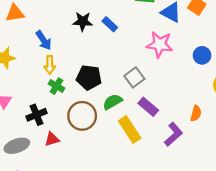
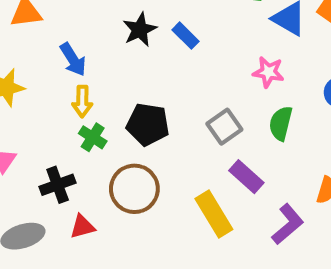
black star: (83, 21) -> (140, 30), turned -30
pink star: (160, 44) -> (268, 72), size x0.7
green semicircle: (113, 102) -> (281, 123), moved, turned -48

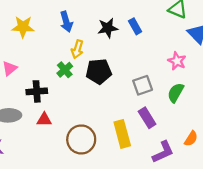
black star: (140, 30) -> (108, 28), moved
yellow arrow: (82, 101) -> (77, 49), moved
black pentagon: (148, 124) -> (99, 71), turned -30
brown circle: (134, 189) -> (81, 139), moved

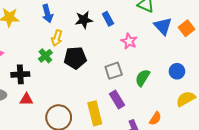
pink star: (177, 61) -> (129, 41), moved

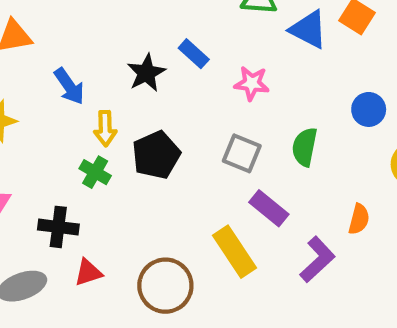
gray square: (114, 71) -> (242, 153), turned -30
black cross: (20, 74) -> (58, 227), turned 30

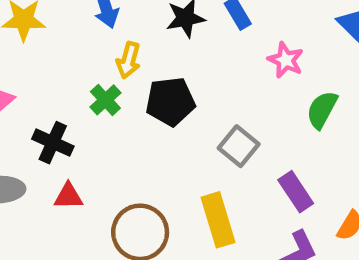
green semicircle: (305, 147) -> (322, 110), moved
gray square: (242, 153) -> (239, 146), moved
purple rectangle: (269, 208) -> (296, 192), moved

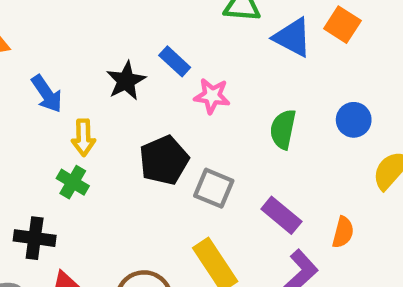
pink star: (286, 60) -> (212, 96), moved
black pentagon: (170, 101) -> (164, 160), moved

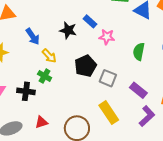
black star: (126, 81) -> (68, 30), turned -30
yellow arrow: (83, 137) -> (49, 56), turned -42
black cross: (35, 238) -> (26, 91), moved

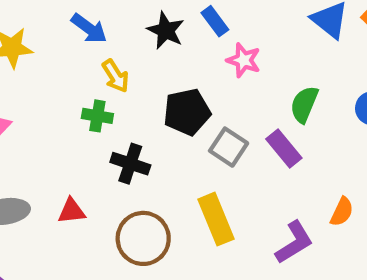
blue arrow: (33, 36) -> (89, 28), turned -30
green cross: (45, 76) -> (97, 116), turned -32
purple rectangle: (138, 90) -> (284, 149), moved
black cross: (26, 91) -> (130, 164), moved

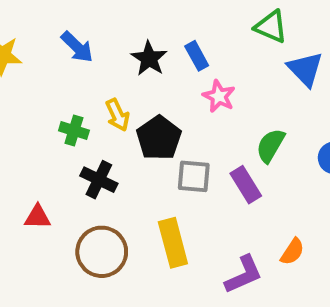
yellow arrow: (116, 76) -> (117, 115), moved
black pentagon: (187, 112) -> (159, 138), turned -30
gray square: (229, 147) -> (194, 176), turned -36

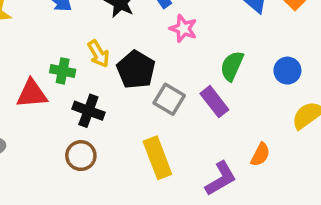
gray square: (194, 176) -> (169, 99), turned 32
red triangle: (38, 217) -> (32, 94), moved, size x1.4
brown circle: (102, 252) -> (81, 156), moved, size x0.7

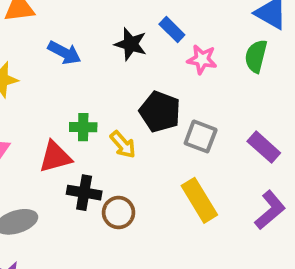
yellow arrow: (98, 54) -> (123, 144), moved
green semicircle: (232, 66) -> (256, 56), moved
purple rectangle: (214, 102) -> (264, 147), moved
black cross: (88, 111) -> (84, 193), moved

